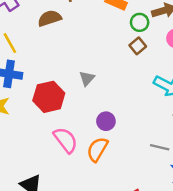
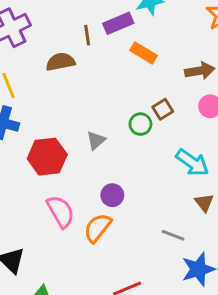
green circle: (140, 22) -> (140, 124), moved

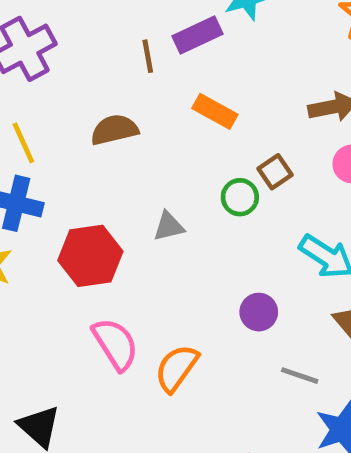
orange rectangle: (143, 53) -> (215, 111), moved
brown semicircle: (60, 62) -> (114, 130), moved
gray triangle: (96, 140) -> (169, 226), turned 30
purple circle: (112, 195) -> (259, 312), moved

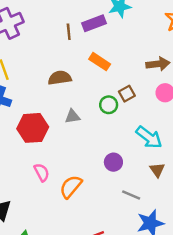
brown semicircle: (114, 130) -> (60, 78), moved
pink semicircle: (115, 344) -> (42, 172), size x0.7

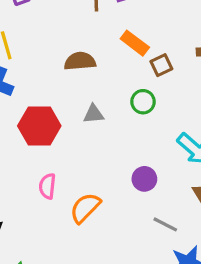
brown square: (127, 94) -> (161, 65), moved
pink semicircle: (42, 172) -> (47, 186), turned -150

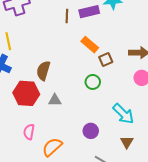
brown semicircle: (80, 61) -> (43, 71), moved, turned -72
gray triangle: (94, 114) -> (55, 100), moved

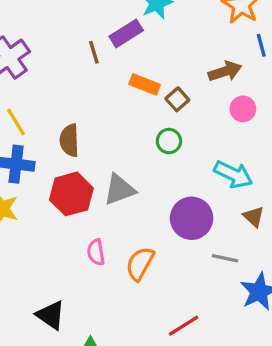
brown semicircle: (43, 71) -> (69, 140), moved
gray triangle: (55, 100) -> (120, 190), size x1.5
purple circle: (91, 131) -> (192, 218), size x1.6

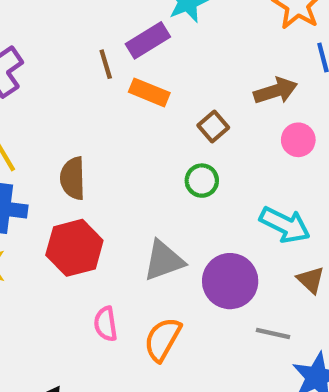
orange rectangle: (145, 84) -> (149, 92), moved
gray triangle: (120, 190) -> (164, 261), moved

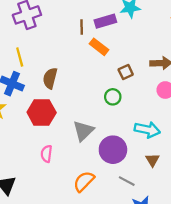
cyan arrow: (285, 225) -> (147, 130), turned -30
gray triangle: (164, 261) -> (83, 131), turned -40
orange semicircle: (163, 339) -> (84, 181), moved

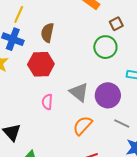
yellow line: (20, 57) -> (19, 14), turned 42
green circle: (113, 97) -> (105, 47), size x1.5
gray triangle: (83, 131) -> (79, 92), moved, turned -35

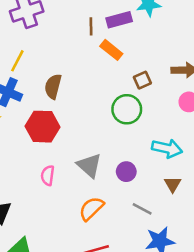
purple circle: (108, 95) -> (126, 172), size x0.6

